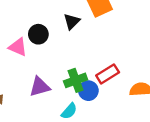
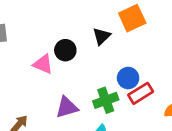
blue circle: (88, 91) -> (128, 78), moved

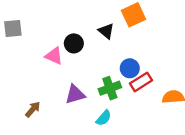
black triangle: (102, 36) -> (106, 31), turned -35

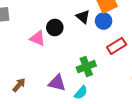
blue circle: (130, 68) -> (104, 21), moved
red rectangle: (141, 82) -> (117, 46), moved
purple triangle: (75, 94) -> (57, 83), moved, turned 30

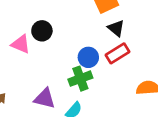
black triangle: (83, 17) -> (116, 28), moved
blue circle: (104, 21) -> (88, 57), moved

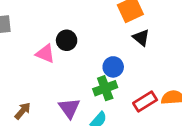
red rectangle: (117, 53) -> (145, 101), moved
purple triangle: (45, 98) -> (69, 108), turned 40

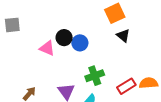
blue circle: (113, 67) -> (80, 43), moved

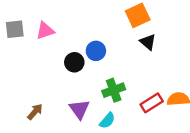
black circle: (64, 38) -> (74, 62), moved
pink triangle: (47, 48) -> (45, 31), moved, turned -42

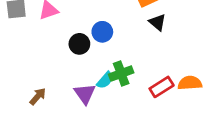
cyan semicircle: (107, 121) -> (105, 80), moved

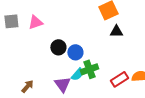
black triangle: (158, 22) -> (116, 31), turned -40
blue circle: (102, 32) -> (75, 52), moved

